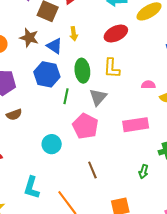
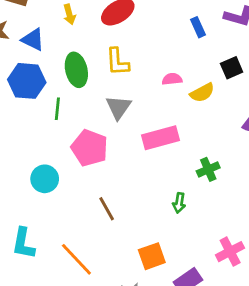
yellow arrow: (74, 34) -> (69, 14), moved
gray triangle: (98, 97) -> (119, 107), moved

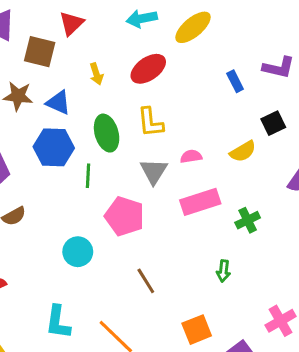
pink semicircle: (172, 79) -> (191, 156), moved
green cross: (208, 169) -> (248, 220), moved

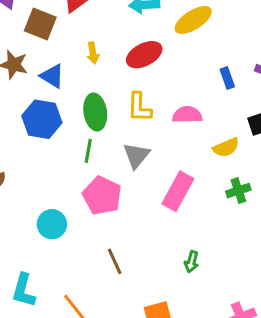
pink semicircle: (191, 156) -> (187, 115), moved, size x1.4
green line: (88, 176) -> (88, 151), moved
pink rectangle: (200, 202) -> (178, 191), turned -51
green cross: (248, 220) -> (238, 191), moved

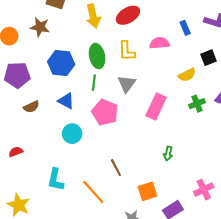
yellow arrow: (93, 53) -> (93, 16), size x1.6
blue triangle: (52, 76) -> (66, 101), moved
pink semicircle: (187, 115) -> (160, 43), moved
brown line: (115, 261) -> (116, 168), moved

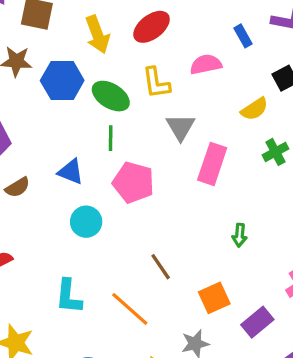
green ellipse: (97, 56) -> (111, 96), turned -40
blue hexagon: (61, 63) -> (62, 80), moved
gray triangle: (127, 84) -> (181, 127), moved

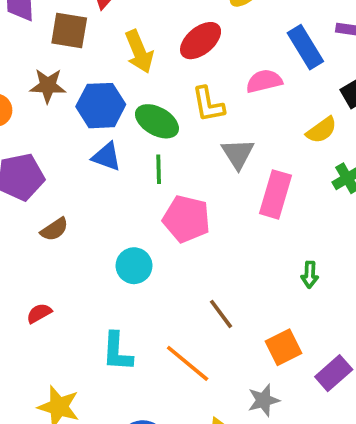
blue rectangle: (243, 36) -> (305, 47), size x1.6
blue triangle: (71, 172) -> (107, 157), moved

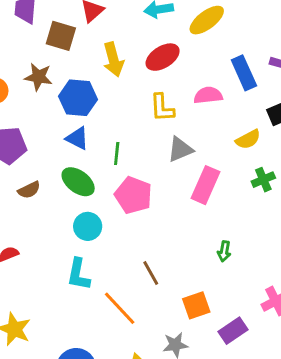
green ellipse: (157, 121) -> (78, 182), moved
gray triangle: (238, 154) -> (180, 149), turned 32
cyan L-shape: (117, 352) -> (78, 274), moved

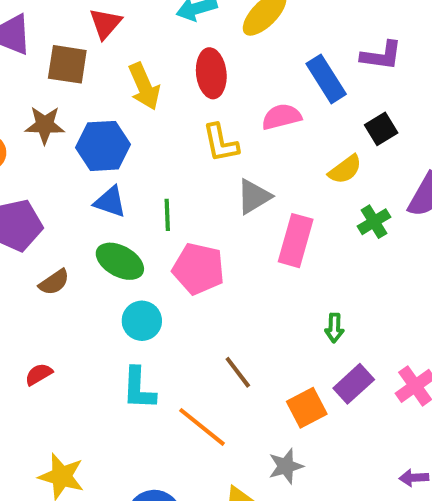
red ellipse: (163, 57) -> (211, 73), turned -56
purple rectangle: (233, 331) -> (354, 384), moved

